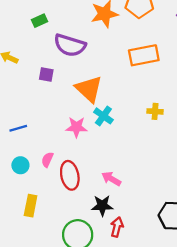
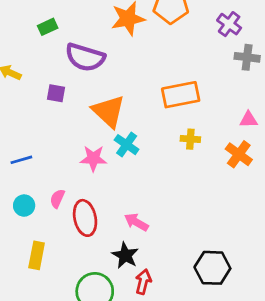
orange rectangle: (144, 55) -> (181, 95), moved
black star: (102, 206) -> (125, 255), turned 30

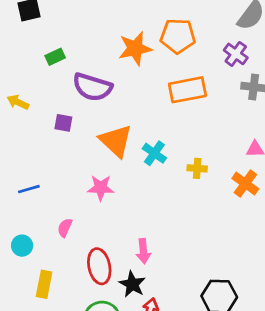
orange rectangle: (181, 95) -> (187, 90), moved
cyan cross: (127, 145) -> (154, 153), moved
cyan circle: (24, 206) -> (22, 246), moved
red ellipse: (85, 218) -> (99, 266), moved
pink arrow: (136, 222) -> (143, 251), turned -125

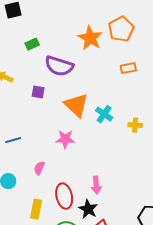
orange pentagon: (178, 36) -> (121, 29), turned -30
orange star: (135, 48) -> (90, 38), turned -30
orange rectangle: (187, 90) -> (128, 68), size x0.6
yellow rectangle: (44, 284) -> (36, 209), moved

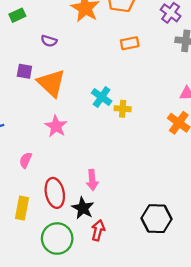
purple semicircle: (59, 66) -> (49, 41), size x0.5
orange triangle: (76, 105) -> (51, 83), moved
yellow cross: (135, 125) -> (123, 109), moved
pink star: (65, 139) -> (56, 126), turned 30

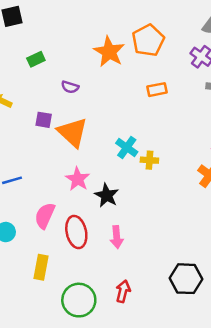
pink semicircle: (26, 160) -> (45, 216), size x1.5
red ellipse: (55, 193) -> (76, 232), moved
black star: (83, 208) -> (107, 195), moved

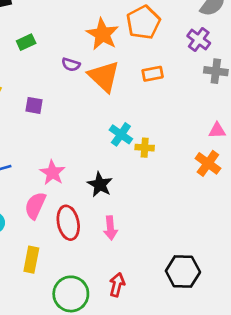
purple semicircle: (70, 87) -> (71, 65), moved
orange triangle: (73, 132) -> (104, 76), moved
pink star: (78, 179) -> (52, 173), moved

